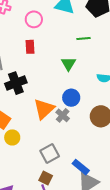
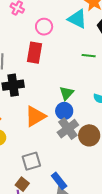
red rectangle: (30, 47) -> (35, 53), size x1.5
green triangle: (68, 64) -> (67, 93), moved
gray cross: (63, 115) -> (68, 129), moved, size x1.5

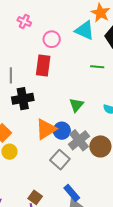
blue circle: (64, 111) -> (62, 131), moved
gray square: (31, 161) -> (60, 160), moved, turned -30

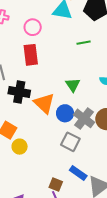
black cross: (23, 99) -> (19, 92), turned 35
orange triangle: (46, 129) -> (44, 103), moved, turned -30
blue rectangle: (72, 193) -> (78, 173), moved

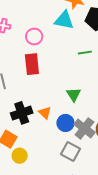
black cross: (19, 92) -> (22, 113), moved, turned -30
orange triangle: (44, 103) -> (45, 113), size x0.6

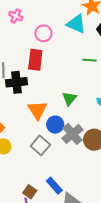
black cross: (22, 113) -> (16, 82), moved
orange triangle: (45, 113) -> (37, 110), size x1.5
gray square: (71, 152) -> (40, 145), moved

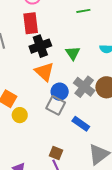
black cross: (16, 82) -> (40, 46), moved
blue circle: (55, 125) -> (60, 92), moved
blue rectangle: (54, 186) -> (81, 124), moved

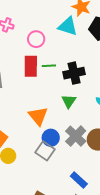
green line: (83, 11) -> (49, 66), moved
black cross: (40, 46) -> (74, 73), moved
blue rectangle: (81, 124) -> (79, 180), moved

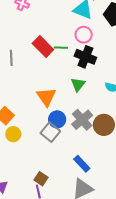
pink circle: (36, 39) -> (84, 35), moved
red rectangle: (31, 66) -> (43, 47), turned -50
black cross: (74, 73) -> (85, 57), turned 30

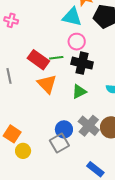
green triangle: (78, 84) -> (79, 92), turned 35
orange triangle: (46, 97) -> (47, 84), moved
gray square: (50, 132) -> (59, 143), turned 30

